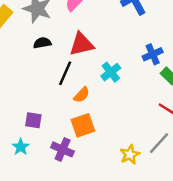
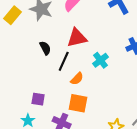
black semicircle: (42, 43) -> (45, 48), moved, turned 72
orange square: (83, 125) -> (78, 103), turned 30

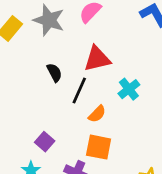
purple square: (38, 99) -> (45, 142), turned 32

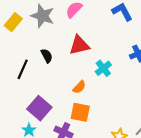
black line: (79, 90) -> (23, 69), moved
purple square: (45, 142) -> (39, 108), size x1.6

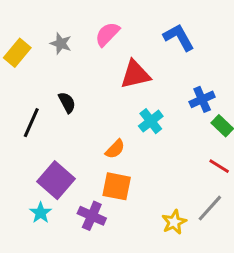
gray star: (43, 16) -> (61, 43), size x0.6
red triangle: (79, 45) -> (135, 75), moved

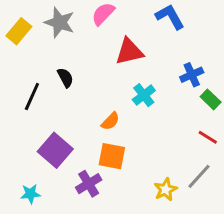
gray star: (61, 43) -> (60, 22), size x1.5
cyan star: (41, 213) -> (30, 194), moved, turned 30
purple cross: (92, 216) -> (89, 184), turned 35

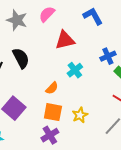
black semicircle: (65, 78) -> (21, 58), size x1.5
purple cross: (89, 184) -> (50, 135), moved
yellow star: (166, 189) -> (80, 115), moved

